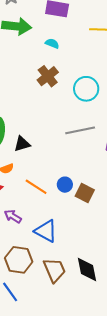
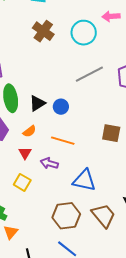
blue circle: (65, 185) -> (61, 107), moved
purple arrow: (13, 216) -> (49, 163), moved

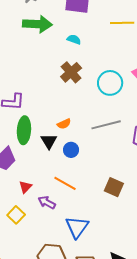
black triangle: (37, 103) -> (49, 141), turned -42
orange semicircle: (29, 131) -> (64, 124), moved
blue triangle: (84, 180) -> (77, 227), turned 40

